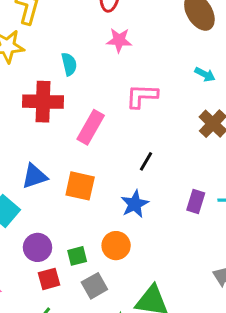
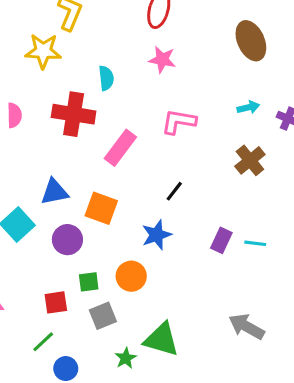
cyan arrow: (205, 74) -> (248, 107), turned -48
purple circle: (37, 247) -> (67, 240), moved

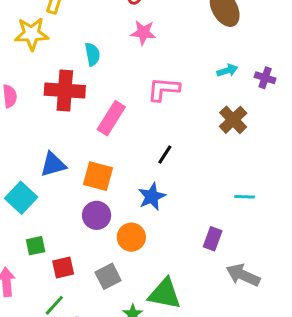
purple circle: (67, 240) -> (97, 215), moved
purple rectangle: (221, 240) -> (213, 239), moved
green square: (89, 282) -> (36, 246), moved

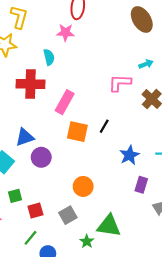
pink star: (143, 33) -> (65, 32), moved
pink L-shape: (164, 89) -> (120, 83), moved
orange square: (98, 176) -> (77, 132), moved
blue star: (152, 197) -> (129, 155), moved
purple circle: (97, 215) -> (41, 157), moved

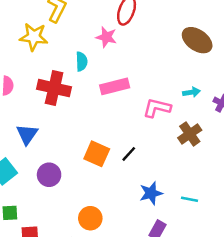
brown ellipse: (142, 20) -> (197, 40), turned -35
pink rectangle: (65, 102) -> (115, 86), moved, turned 35
blue triangle: (25, 137) -> (27, 134), moved, turned -48

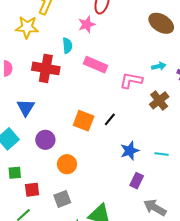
pink star: (106, 37) -> (87, 24), turned -30
pink rectangle: (115, 86) -> (96, 65), turned 40
orange circle: (90, 218) -> (67, 164), moved

